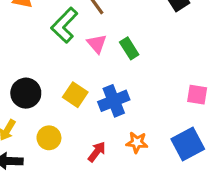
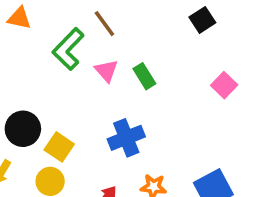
yellow square: (75, 95) -> (59, 147), moved
pink square: (197, 95) -> (224, 85), moved, turned 35

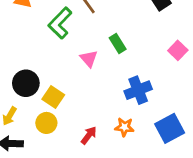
pink triangle: (106, 71) -> (89, 59), moved
blue cross: (126, 138) -> (138, 90), moved

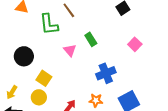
green L-shape: (60, 23) -> (49, 24), turned -50
black circle: (26, 83) -> (24, 56), moved

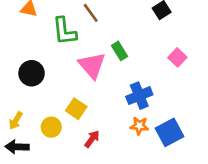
pink triangle: (70, 50) -> (92, 65), size x1.6
yellow square: (44, 78) -> (76, 109), moved
orange star: (96, 100) -> (139, 126), moved

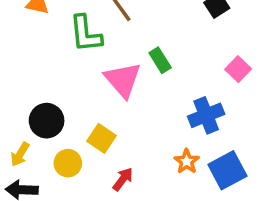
black circle: (32, 73) -> (47, 121), moved
blue cross: (139, 96) -> (206, 115), moved
orange star: (139, 126) -> (187, 161), turned 30

